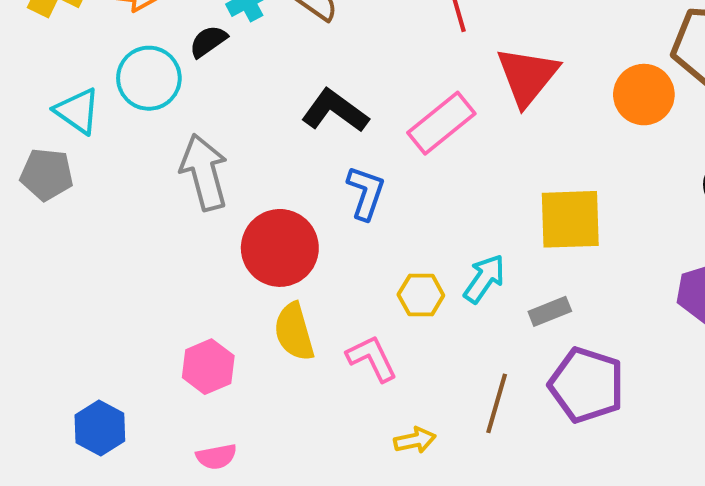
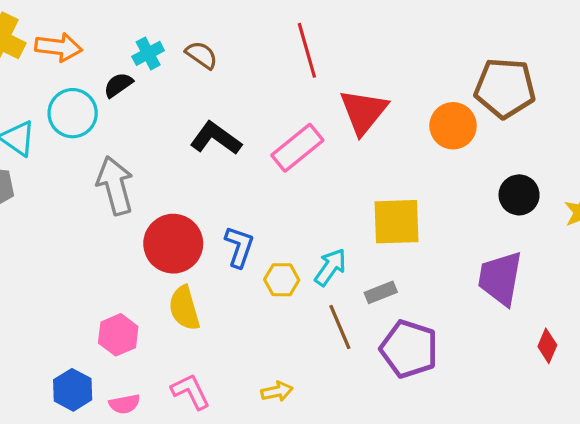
blue L-shape: (366, 193) -> (239, 247), moved
pink L-shape: (372, 358) -> (191, 391), moved
brown line: (497, 403) -> (340, 327), moved, turned -39
blue hexagon: (100, 428) -> (73, 390), moved

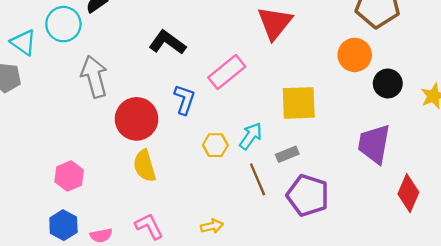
orange circle: (453, 126) -> (355, 55), moved
pink rectangle: (297, 148) -> (227, 72), moved
blue L-shape: (239, 247) -> (184, 99), moved
pink hexagon: (118, 335) -> (69, 176), moved
red diamond: (547, 346) -> (408, 193), size x1.5

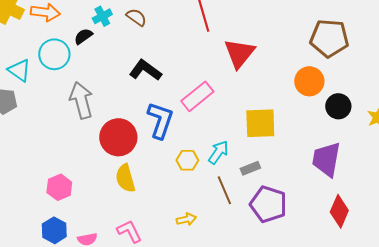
blue L-shape: (184, 99) -> (160, 120), size x1.4
red diamond: (408, 193) -> (339, 211), moved
yellow arrow: (212, 226) -> (186, 219), moved

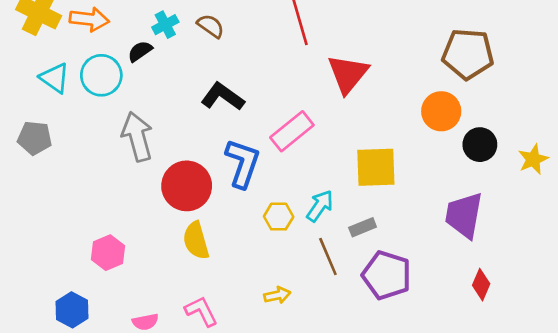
cyan triangle: (19, 70) -> (55, 78), moved
red diamond: (339, 211) -> (481, 285), size x0.7
blue hexagon: (54, 230) -> (72, 310), moved

